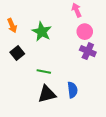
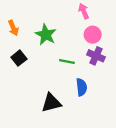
green line: (44, 72) -> (67, 61), moved
blue semicircle: (72, 90) -> (81, 87), moved

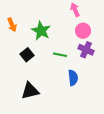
black square: (19, 58) -> (27, 55), moved
black triangle: (51, 103) -> (30, 91), moved

